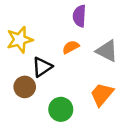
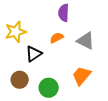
brown circle: (25, 87) -> (20, 80), moved

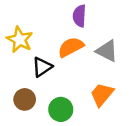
yellow star: (16, 32) -> (20, 40), turned -30
orange semicircle: (57, 38) -> (71, 47), size x1.5

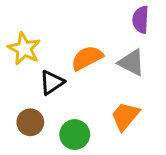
purple semicircle: (79, 16) -> (141, 20), moved

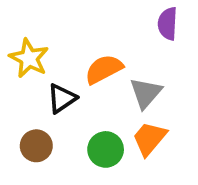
gray triangle: (131, 63) -> (146, 93), moved, turned 44
green circle: (75, 135) -> (106, 149), moved

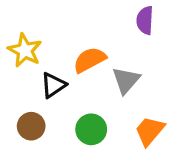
orange trapezoid: (149, 139) -> (150, 131), moved

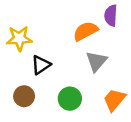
yellow star: (25, 50) -> (19, 38), turned -30
orange semicircle: (90, 60) -> (85, 31), moved

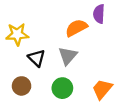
gray triangle: (96, 61) -> (68, 56), moved
black triangle: (41, 65) -> (37, 58), turned -42

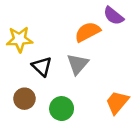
purple semicircle: (99, 14) -> (113, 16), turned -54
green circle: (62, 88) -> (62, 109), moved

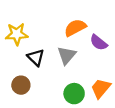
purple semicircle: (113, 16) -> (99, 43), moved
green circle: (62, 109) -> (74, 94), moved

